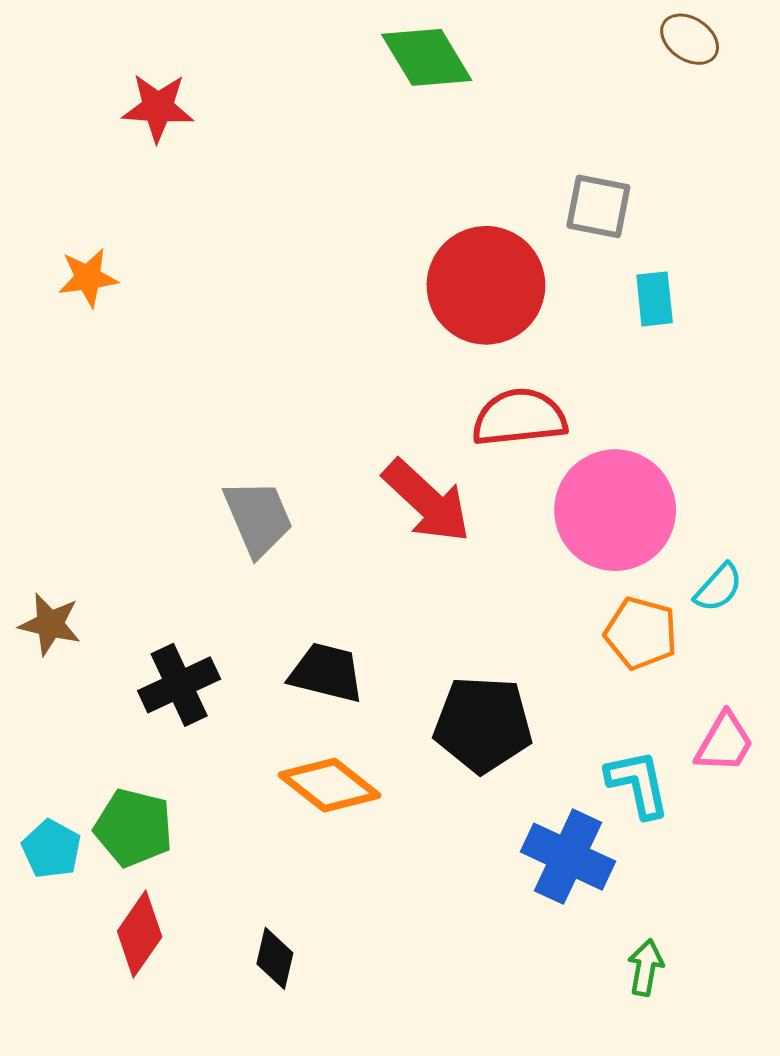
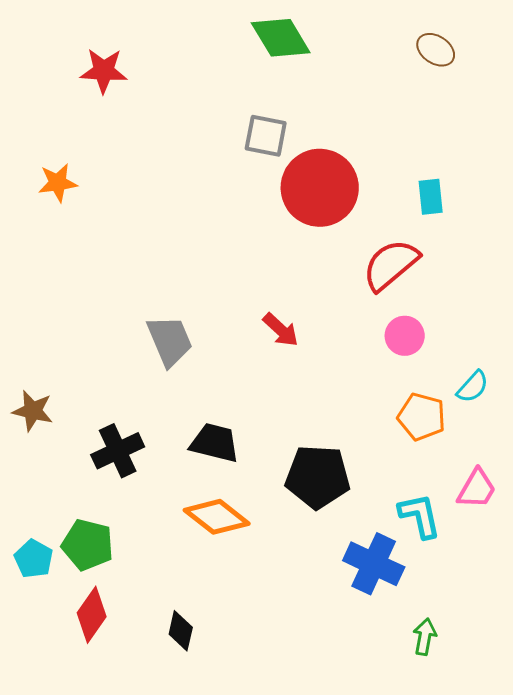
brown ellipse: (690, 39) -> (436, 50), moved
gray square: (598, 206) -> (266, 136), moved
red semicircle: (519, 417) -> (391, 265), moved, turned -34
red arrow: (427, 501) -> (281, 330), size x0.6
pink circle: (615, 510) -> (405, 336), size x0.5

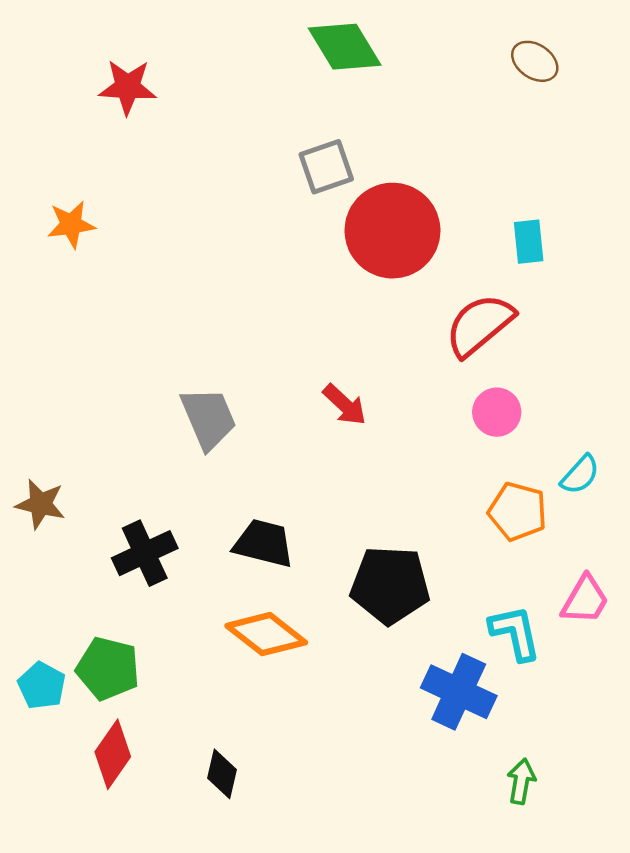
gray square: (266, 136) -> (326, 167), turned -30

